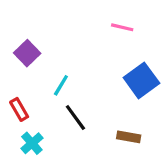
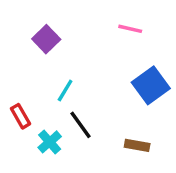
purple square: (27, 53) -> (46, 39), moved
cyan cross: (32, 143) -> (50, 142), moved

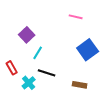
purple square: (46, 39) -> (27, 35), moved
black line: (80, 125) -> (47, 73), turned -36

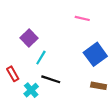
brown rectangle: (80, 85) -> (99, 86), moved

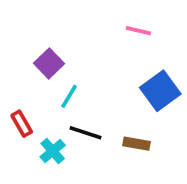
brown rectangle: (99, 86) -> (137, 144), moved

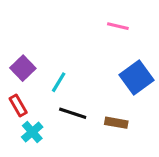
purple square: (49, 63) -> (23, 68), moved
cyan cross: (53, 151) -> (32, 132), moved

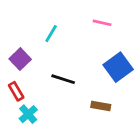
cyan line: (59, 82) -> (51, 34), moved
black line: (73, 113) -> (63, 79), moved

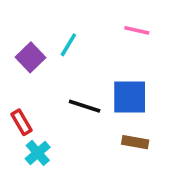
purple square: (20, 59) -> (31, 57), moved
blue square: (118, 67) -> (130, 97), moved, turned 36

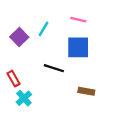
pink line: (137, 30) -> (78, 20), moved
blue square: (130, 97) -> (78, 47), moved

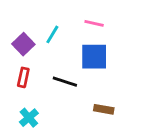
red rectangle: (14, 79) -> (23, 77), moved, turned 42

